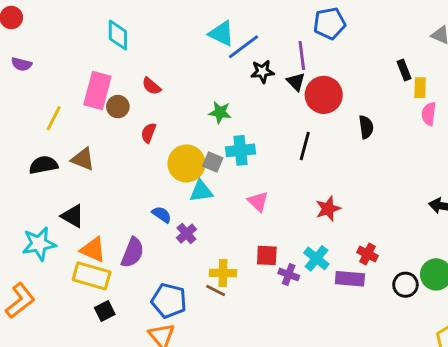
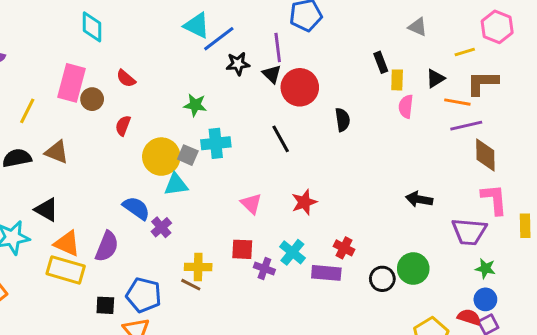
black line: (305, 146) -> (281, 139), turned -44
pink triangle: (258, 201) -> (251, 204), moved
blue semicircle: (162, 215) -> (136, 208), size x1.4
black square: (105, 311) -> (105, 305), moved, turned 30

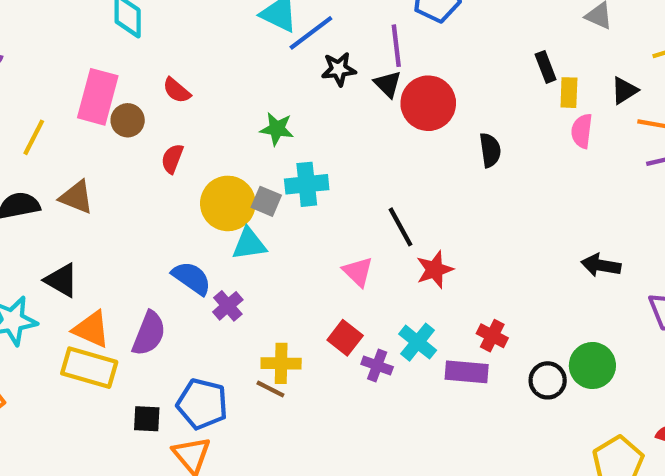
black line: (281, 139) -> (401, 227), moved
red square: (242, 249) -> (345, 338), turned 35

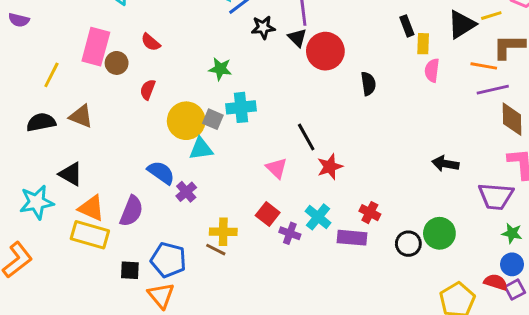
black triangle: (624, 90) -> (462, 24), moved, size x1.5

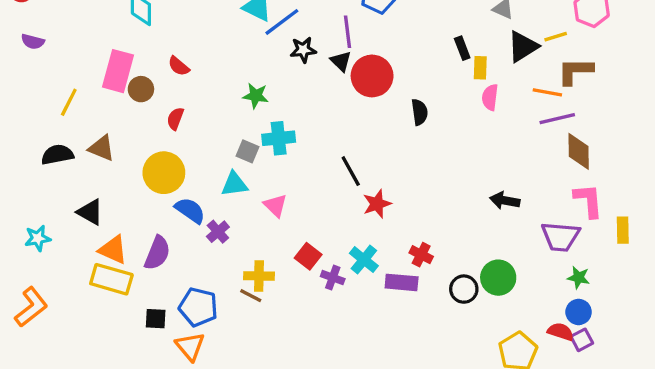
yellow circle: (186, 121) -> (164, 173), moved
pink triangle: (277, 168) -> (275, 205), moved
cyan star: (37, 202) -> (38, 238), moved, size x0.7

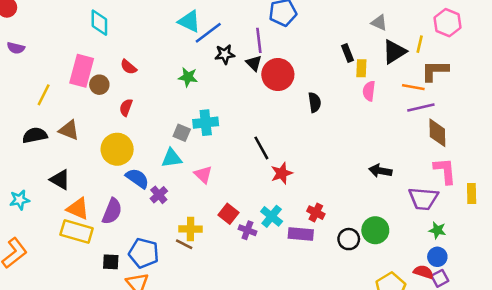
yellow line: (556, 37) -> (420, 44), turned -60
green star: (256, 96) -> (188, 77), moved

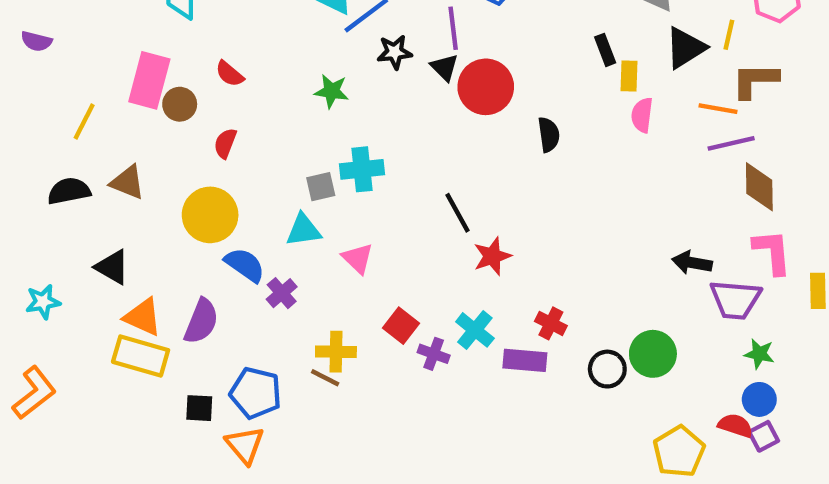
gray square: (182, 133) -> (321, 187), turned -36
black arrow: (380, 171) -> (692, 263), moved

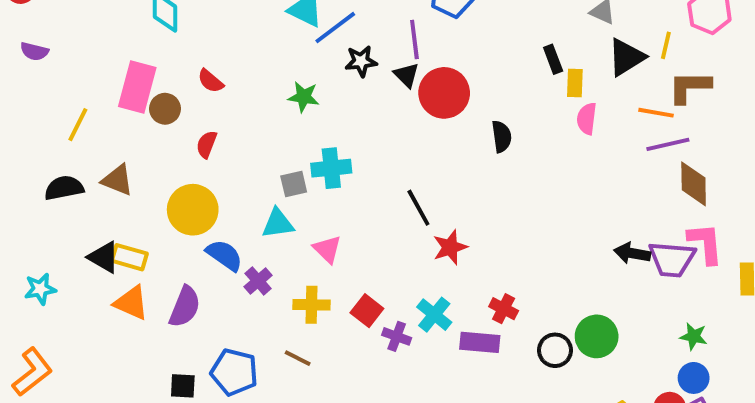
purple trapezoid: (735, 300) -> (672, 259), moved
yellow cross: (336, 352) -> (311, 305), moved
yellow rectangle: (141, 356) -> (129, 257), moved, size x0.7

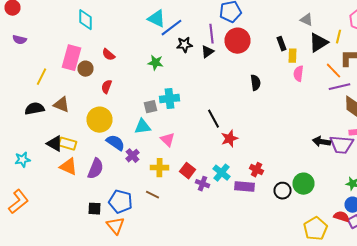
black triangle: (407, 75) -> (208, 52), turned 40
red circle: (444, 93) -> (238, 41), moved
orange line: (656, 113) -> (334, 71), turned 36

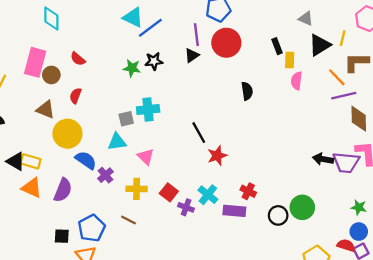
black star: (184, 45) -> (154, 61), moved
brown triangle: (62, 105) -> (46, 109), moved
blue pentagon: (120, 202) -> (92, 228), turned 30

